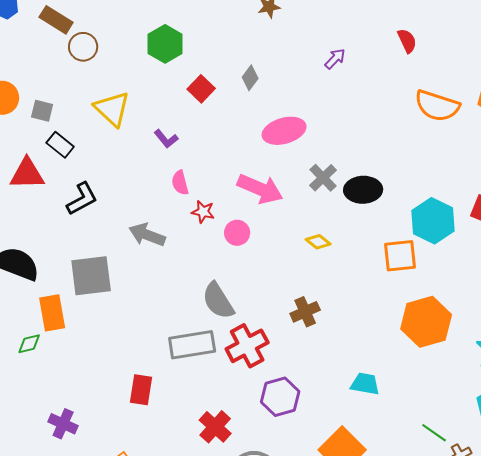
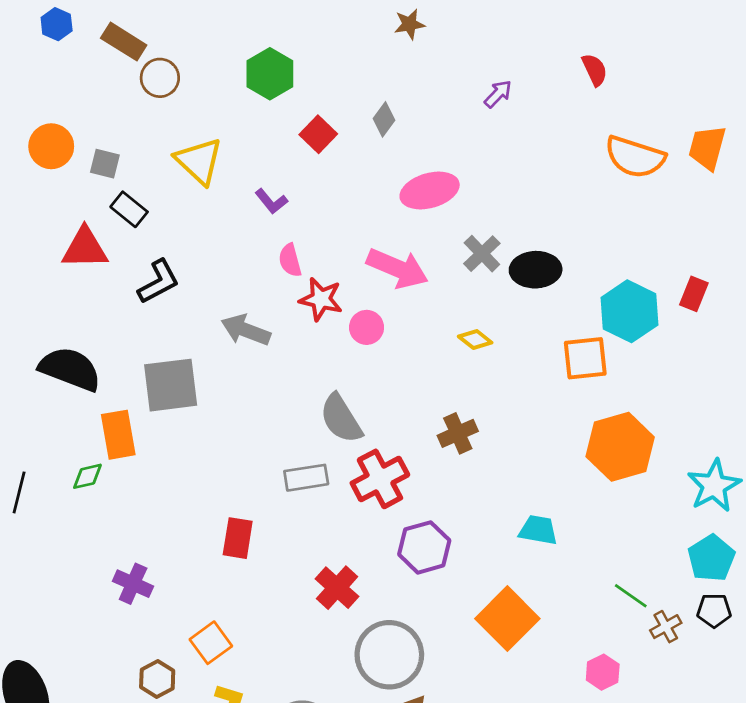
red star: (203, 212) -> (321, 299), size x1.4
gray rectangle: (192, 345) -> (306, 478), size x0.7

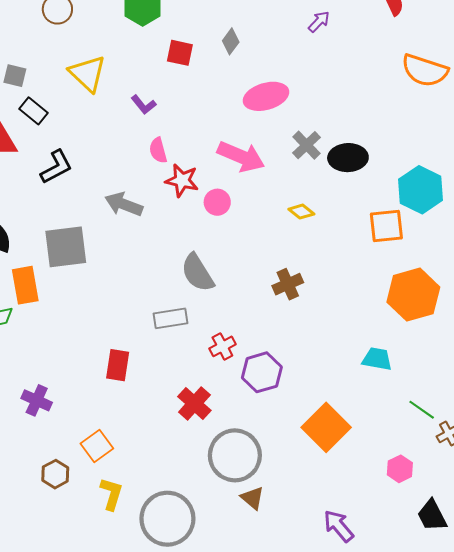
red square: (318, 134) -> (180, 53), turned -32
red cross: (380, 479) -> (222, 346), moved, size x0.6
cyan trapezoid: (538, 530) -> (377, 359), moved

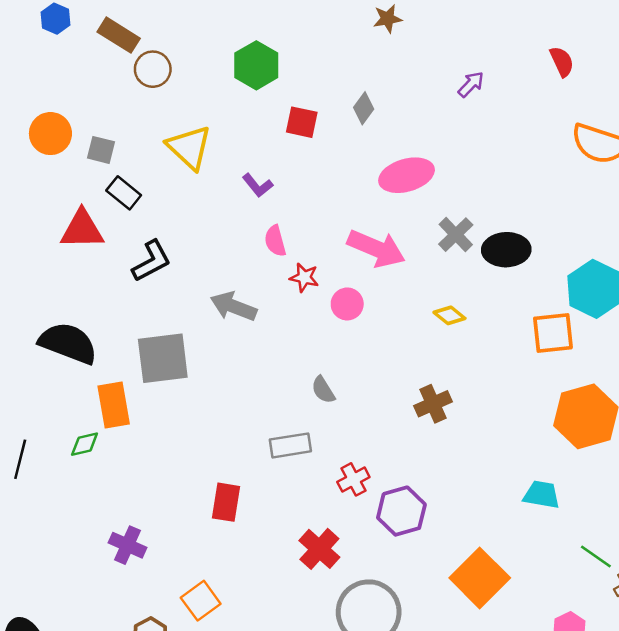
red star: (182, 180) -> (304, 277), size x0.7
gray semicircle: (198, 273) -> (323, 390), size x0.6

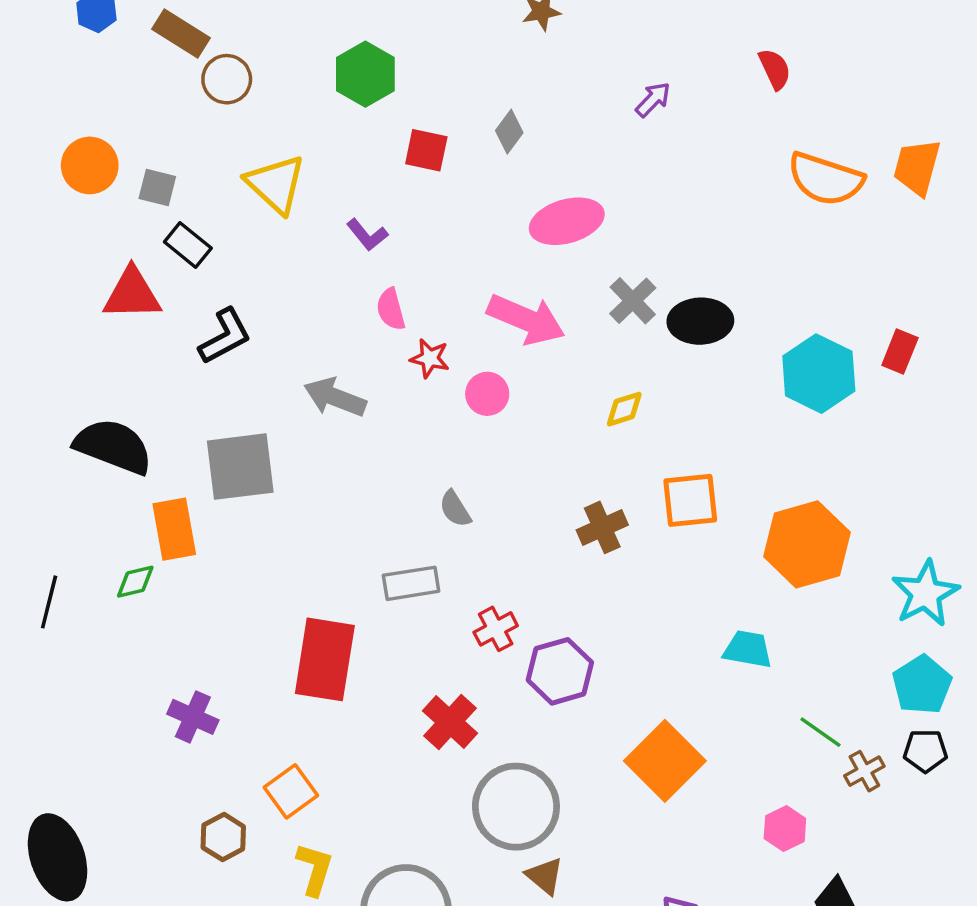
yellow diamond: (449, 315) -> (624, 409), turned -56
orange square: (553, 333) -> (690, 500), moved
red rectangle: (226, 502) -> (325, 659), size x1.6

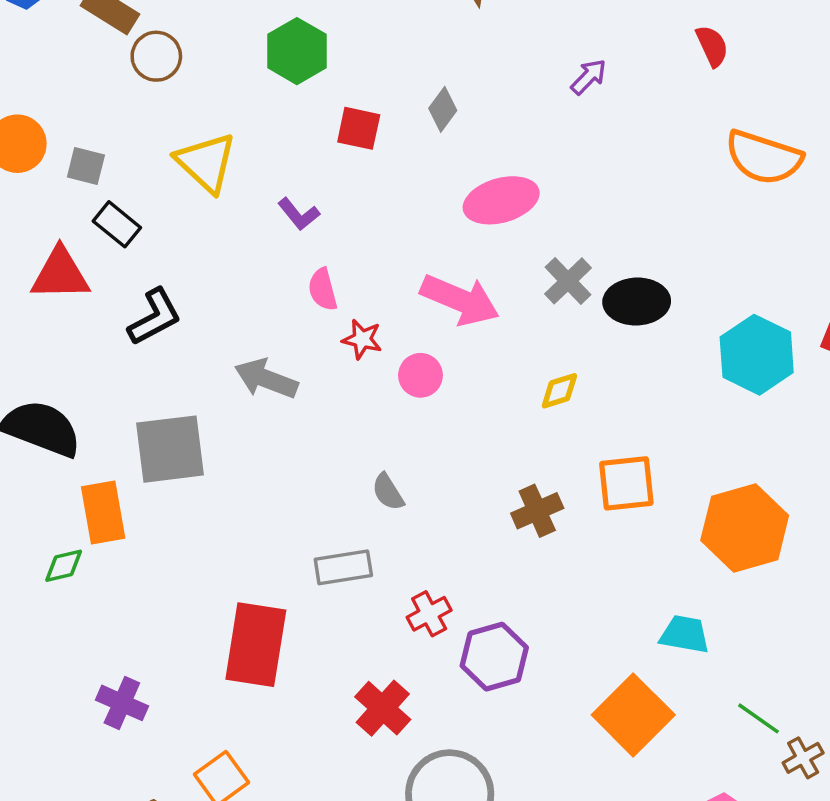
orange square: (665, 761) -> (633, 715), moved

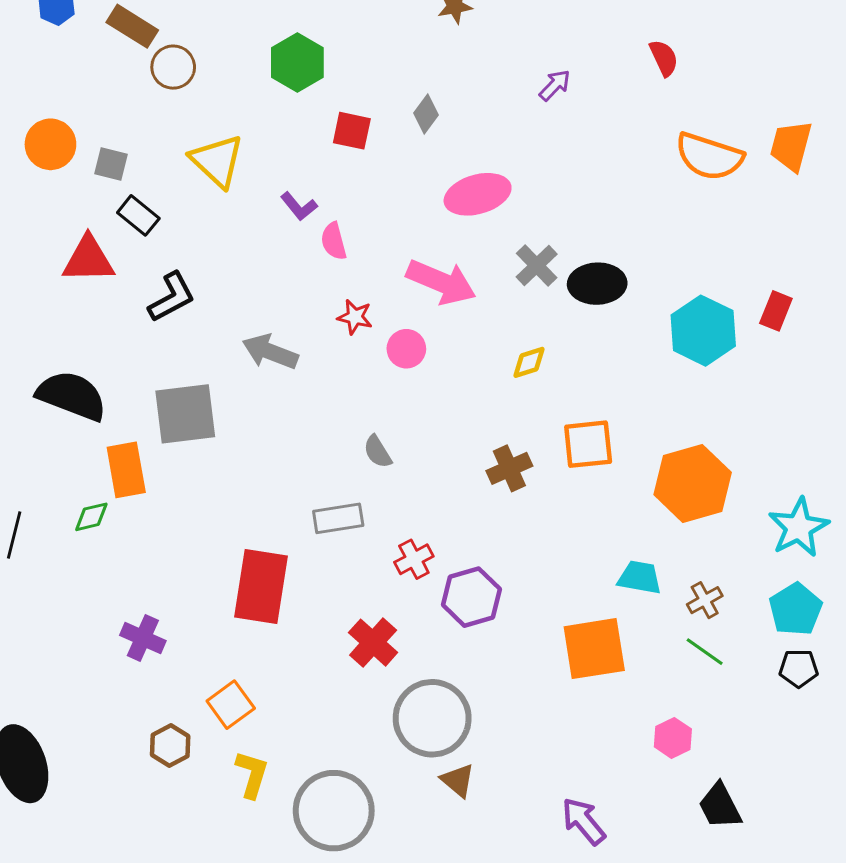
pink semicircle: (323, 290) -> (334, 241), moved
orange square: (633, 715) -> (594, 649), turned 36
brown cross: (803, 758) -> (705, 600), moved

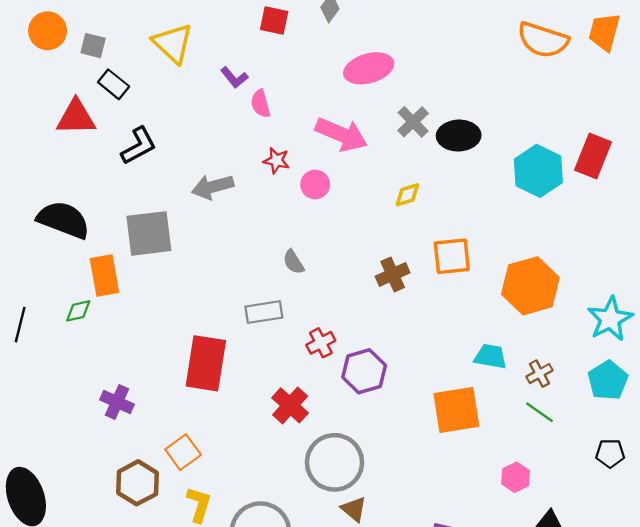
red rectangle: (776, 311) -> (593, 156), size x1.5
gray arrow: (270, 352) -> (213, 187), turned -36
black pentagon: (799, 668) -> (610, 453), moved
brown hexagon: (170, 746) -> (137, 483), size x1.4

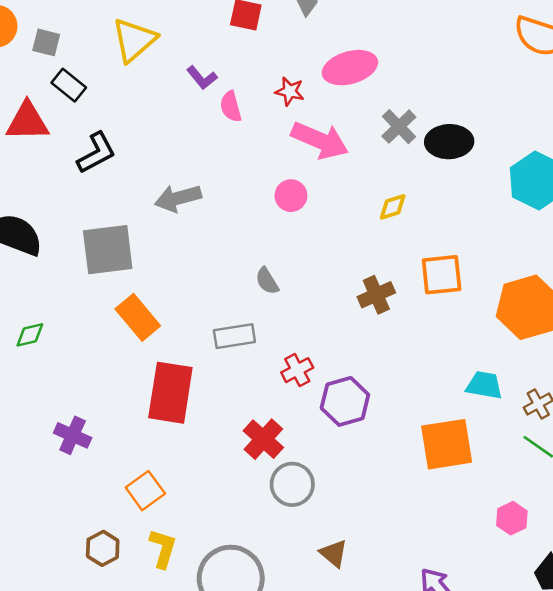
yellow triangle: (173, 43) -> (134, 40), turned 36
red star: (276, 161) -> (290, 91), moved
orange rectangle: (104, 276) -> (138, 317), moved, turned -30
gray circle: (334, 462) -> (292, 484), moved, size x0.7
brown hexagon: (137, 483) -> (103, 548), moved, size x0.7

